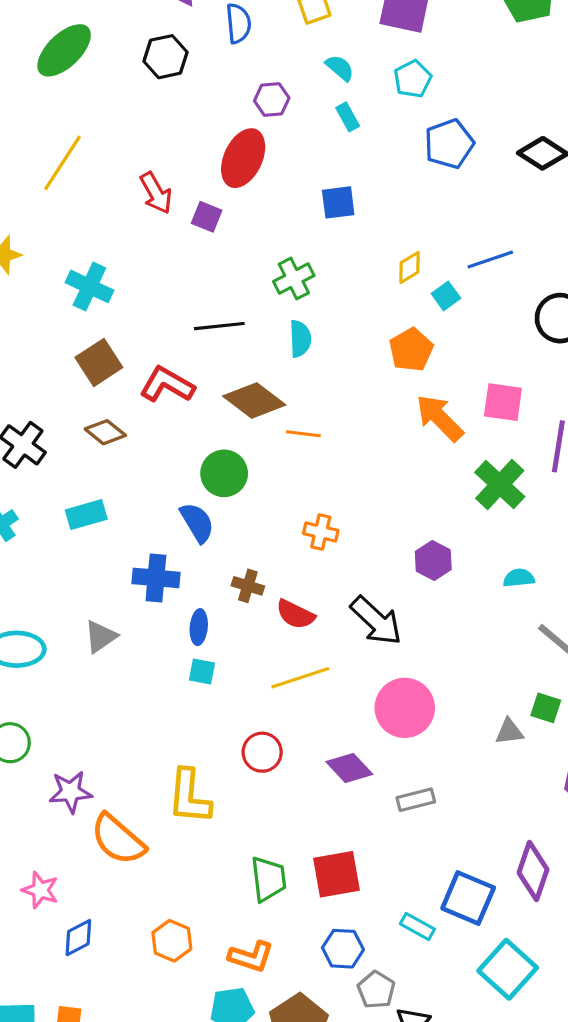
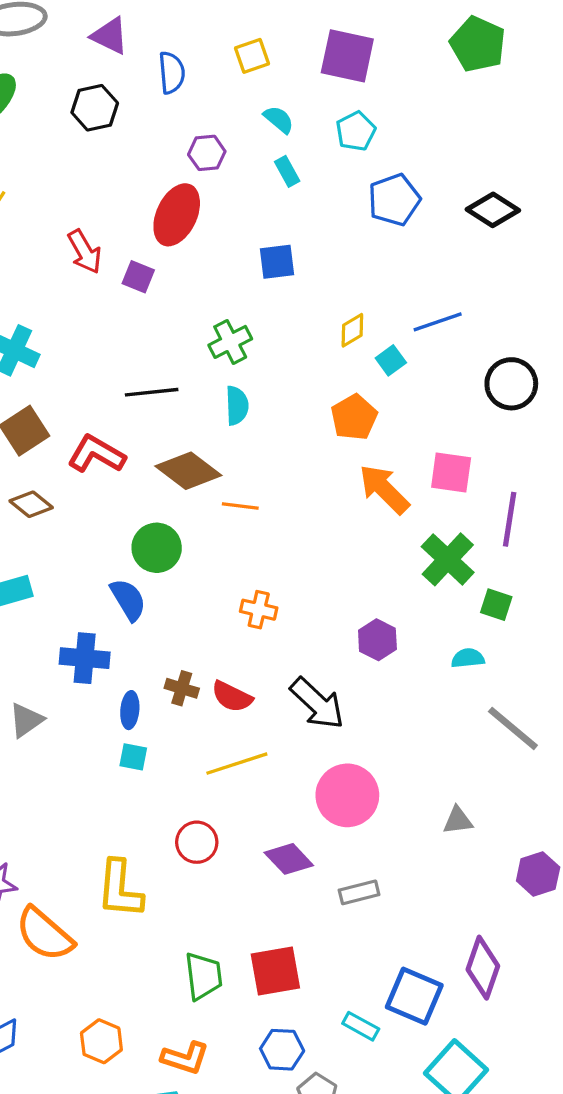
brown cross: (248, 586) -> (182, 688), moved
green square: (546, 708) -> (496, 605), moved

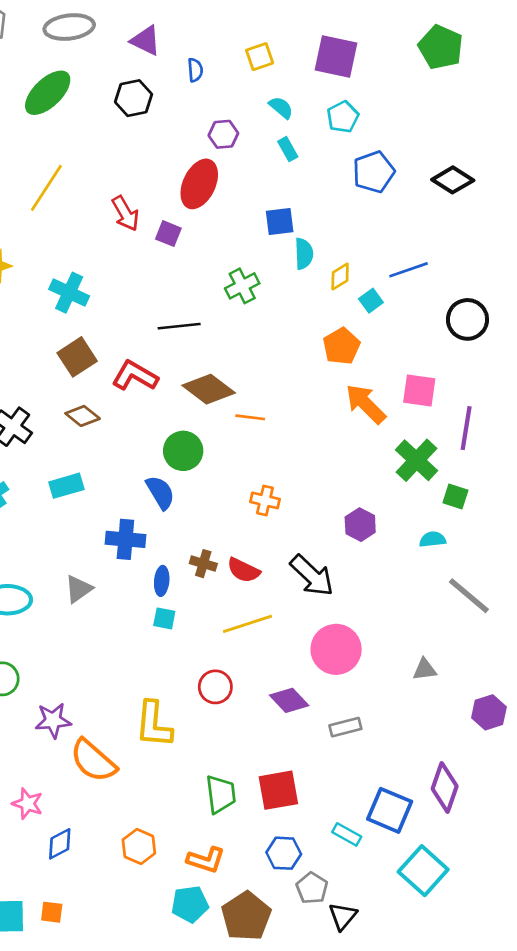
blue semicircle: (172, 73) -> (195, 70), size x0.7
cyan semicircle: (237, 406) -> (304, 254), moved

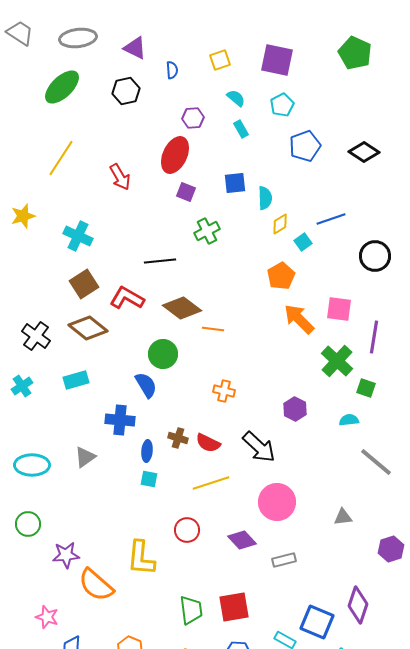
purple square: (168, 234) -> (186, 192), moved
cyan semicircle: (304, 254) -> (265, 198), moved
brown diamond: (83, 416) -> (88, 328), size x1.5

